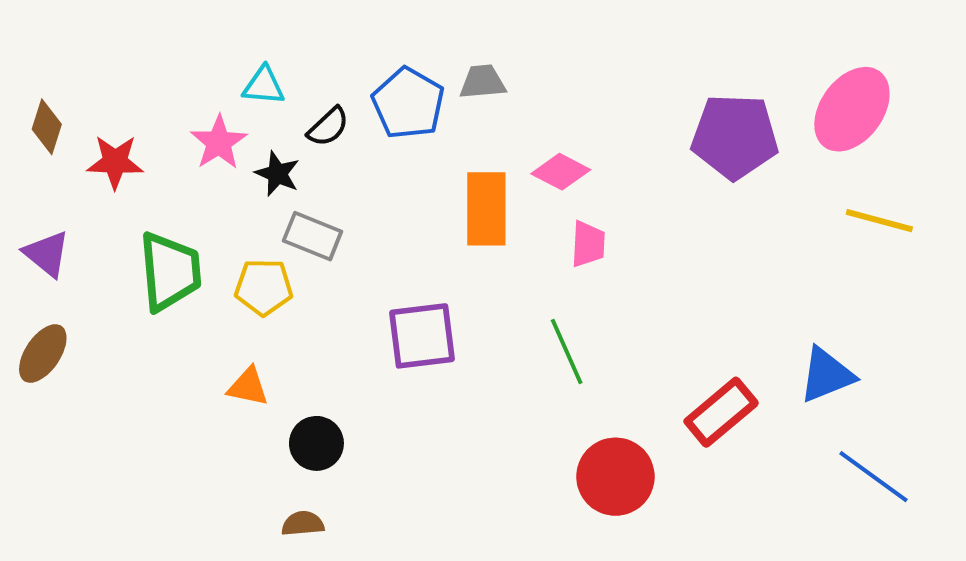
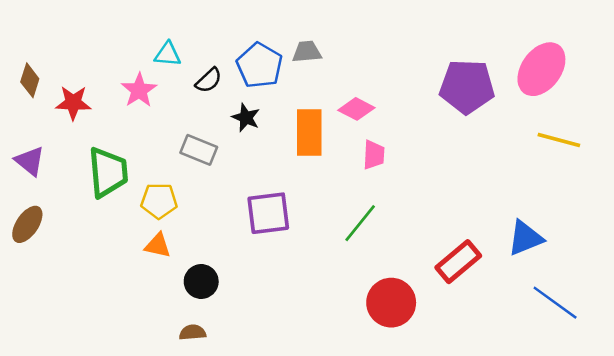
black star: (277, 174) -> (246, 118), moved
yellow pentagon: (264, 287) -> (159, 201), moved
green line: (567, 352) -> (360, 223), turned 63

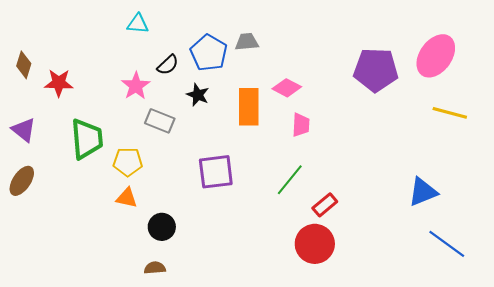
cyan triangle: (168, 54) -> (138, 24), moved
pink star: (139, 90) -> (136, 86), moved
red rectangle: (458, 262) -> (325, 205), moved, size x0.7

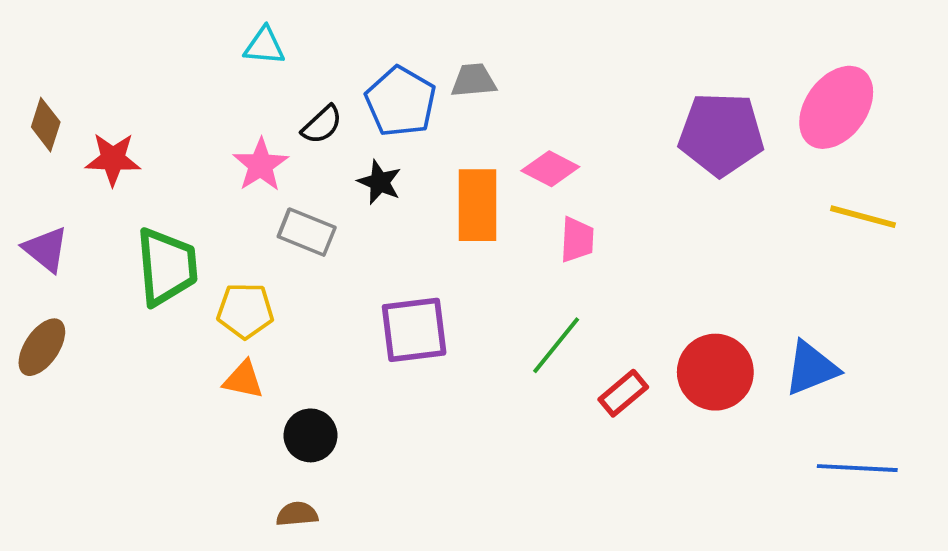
red circle: (315, 244) -> (715, 372), moved
blue line: (447, 244) -> (857, 468), turned -33

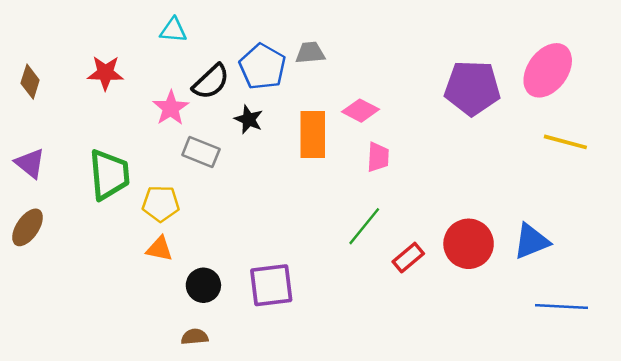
black semicircle: (322, 125) -> (211, 82), size x1.4
red star: (113, 159) -> (105, 73), moved
purple square: (414, 330) -> (271, 285), moved

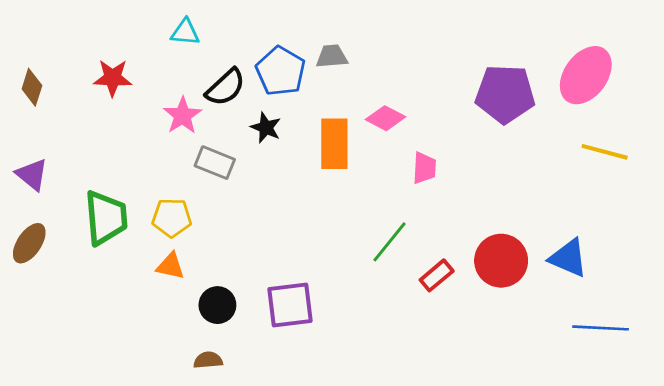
pink trapezoid: (378, 157) -> (424, 168), moved
green trapezoid: (109, 175) -> (106, 218), moved
blue triangle: (531, 241) -> (568, 258), turned 45

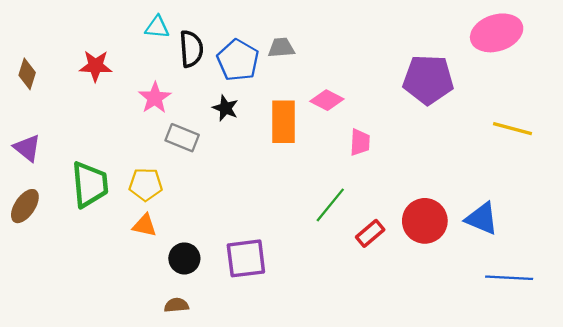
pink ellipse: (586, 75) -> (497, 33), moved, turned 36
black semicircle: (226, 87) -> (191, 49), moved, turned -51

